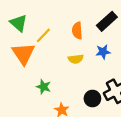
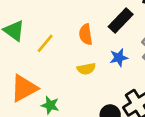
orange triangle: (23, 54) -> (24, 88), moved, turned 40

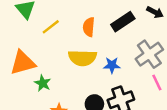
blue star: (119, 58) -> (112, 65), moved
yellow semicircle: (86, 69) -> (82, 58), size x1.6

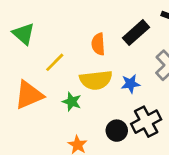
yellow line: (51, 27) -> (55, 62), moved
green star: (43, 83) -> (72, 102), moved

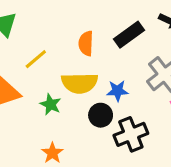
black circle: (117, 131) -> (101, 115), moved

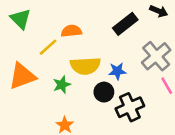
orange semicircle: (86, 43) -> (71, 31), moved, turned 84
green star: (51, 104) -> (62, 85), turned 30

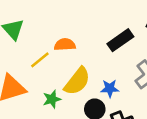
yellow semicircle: (85, 66) -> (77, 81), turned -52

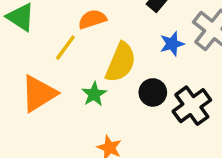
blue star: (110, 88) -> (172, 44), moved

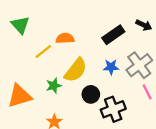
orange triangle: (39, 94) -> (20, 96), moved

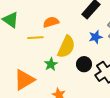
yellow line: (43, 52) -> (35, 38), turned 49

